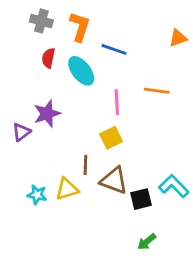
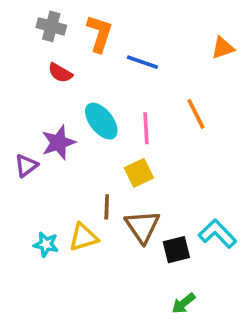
red semicircle: (48, 58) -> (60, 73), turned -72
cyan ellipse: (81, 71) -> (101, 121), moved
orange line: (157, 91) -> (196, 114), turned 55
brown triangle: (114, 181) -> (142, 226), turned 36

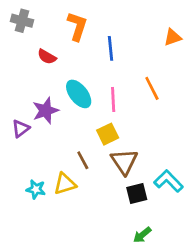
gray cross: (51, 26) -> (22, 21), moved
blue line: (142, 62) -> (110, 48), turned 65
brown line: (107, 207) -> (83, 160), turned -30
brown triangle: (142, 226) -> (124, 162), moved

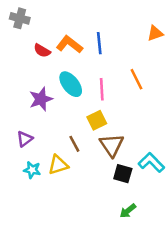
orange L-shape: (77, 26) -> (69, 44), moved, turned -70
purple triangle: (21, 129) -> (25, 139), moved
black square: (137, 193) -> (123, 174), turned 30

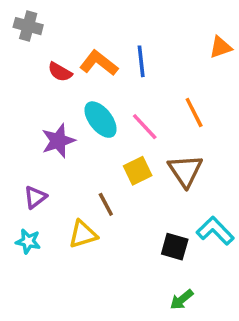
pink line: (102, 89) -> (145, 127), turned -40
brown triangle: (112, 145) -> (185, 171), moved
cyan star: (32, 170) -> (28, 241), moved

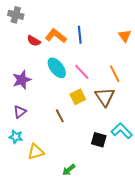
orange triangle: (221, 47) -> (125, 36), moved, turned -48
orange line: (194, 113) -> (115, 74), moved
purple star: (58, 141) -> (22, 80), moved
yellow triangle: (83, 234) -> (36, 152), moved
green arrow: (182, 300) -> (69, 170), moved

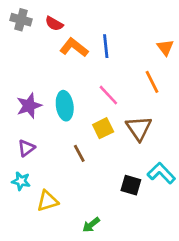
red semicircle: (34, 41) -> (54, 24), moved
cyan ellipse: (57, 68) -> (65, 106), moved, turned 30
orange line: (115, 74) -> (152, 82), moved

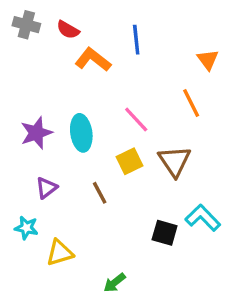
blue line: (106, 46) -> (136, 40), moved
purple triangle: (26, 148) -> (46, 188), moved

